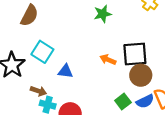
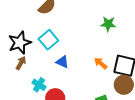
brown arrow: (38, 91) -> (21, 63), moved, turned -96

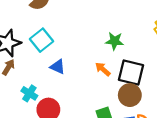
green star: (108, 24) -> (114, 41), moved

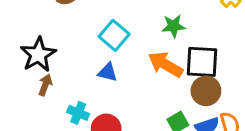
cyan square: (41, 40) -> (114, 35), moved
orange arrow: (103, 69) -> (165, 65), size x1.6

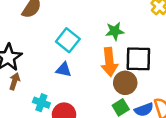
orange arrow: (165, 65) -> (109, 62), turned -124
brown circle: (206, 91) -> (125, 83), moved

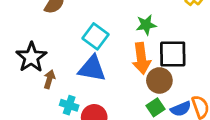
blue triangle: (64, 70) -> (92, 69), size x1.6
brown arrow: (15, 81) -> (49, 79), moved

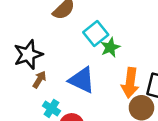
green star: (146, 25) -> (110, 47), moved, turned -30
cyan square: (95, 36) -> (96, 33), moved

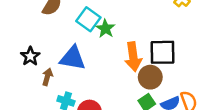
black star: (28, 55) -> (30, 56), size x0.7
blue triangle: (82, 80) -> (73, 58), moved

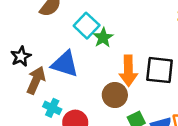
brown arrow: (47, 77) -> (36, 80), size x1.5
brown circle: (150, 77) -> (115, 95), moved

